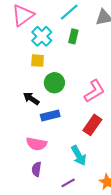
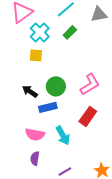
green rectangle: (73, 36) -> (70, 32), turned 32
green circle: (54, 83) -> (56, 86), moved
cyan arrow: (79, 155) -> (63, 135), moved

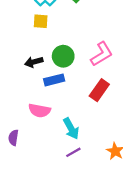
black arrow: (30, 91) -> (34, 62), turned -49
cyan arrow: (63, 135) -> (71, 129), moved
purple semicircle: (35, 158) -> (13, 138), moved

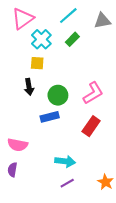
black arrow: (34, 62) -> (29, 87), moved, turned -84
pink semicircle: (39, 110) -> (18, 145), moved
cyan arrow: (71, 129) -> (65, 161), turned -54

